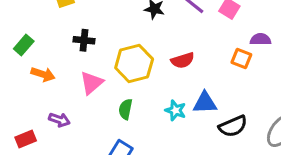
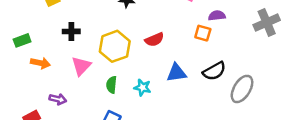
green rectangle: (24, 45) -> (22, 40), turned 35
cyan star: (176, 110) -> (142, 88), moved
black semicircle: (233, 126) -> (214, 71), moved

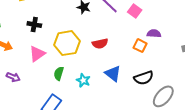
blue triangle: (176, 73) -> (113, 74), turned 36

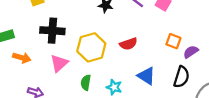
black cross: (34, 25) -> (52, 31), size x1.5
purple semicircle: (154, 34) -> (191, 52), moved, turned -32
black semicircle: (144, 78) -> (181, 77), turned -48

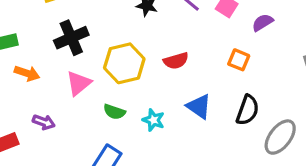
black cross: (52, 31) -> (71, 38), turned -30
purple semicircle: (191, 52) -> (263, 22), moved
green semicircle: (86, 83) -> (114, 112), turned -84

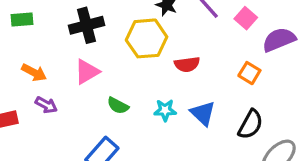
purple semicircle: (263, 22) -> (279, 40), size x1.5
yellow hexagon: (124, 63) -> (147, 38), moved
orange arrow: (27, 73) -> (34, 73), moved
cyan star: (153, 120) -> (165, 110), moved, turned -30

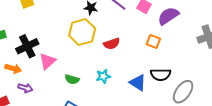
black cross: (86, 25) -> (27, 46), moved
blue triangle: (203, 113) -> (138, 83), moved
black semicircle: (251, 124) -> (161, 75), turned 72

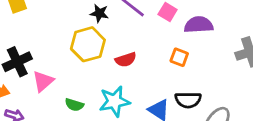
purple semicircle: (168, 16) -> (199, 25), turned 30
cyan star: (103, 76) -> (114, 101), size x1.6

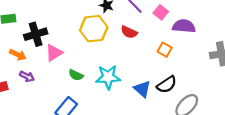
red semicircle: (126, 60) -> (129, 32), moved, turned 35
black semicircle: (188, 100) -> (167, 85), turned -42

